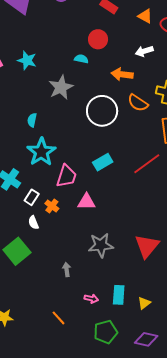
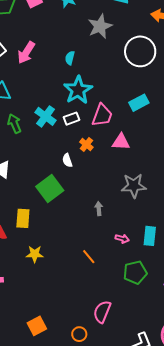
white rectangle: (32, 197) -> (71, 119), moved, turned 35

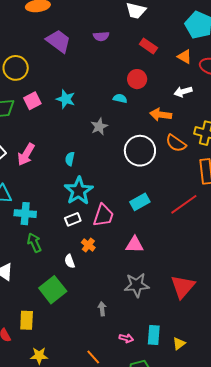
gray star: (100, 26) -> (99, 127), size x0.7
cyan cross: (46, 116) -> (25, 214), moved, turned -30
green arrow: (14, 124) -> (34, 243), moved
pink triangle: (121, 142) -> (135, 245), moved

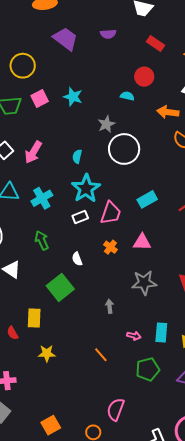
white circle: (140, 151) -> (124, 149), moved
cyan cross: (25, 214) -> (42, 198), moved, turned -35
orange cross: (88, 245) -> (110, 247), moved

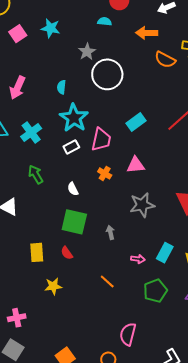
green square: (60, 287) -> (74, 222), moved, turned -32
red semicircle: (13, 333) -> (67, 253), moved
cyan rectangle: (161, 333) -> (165, 253), turned 30

